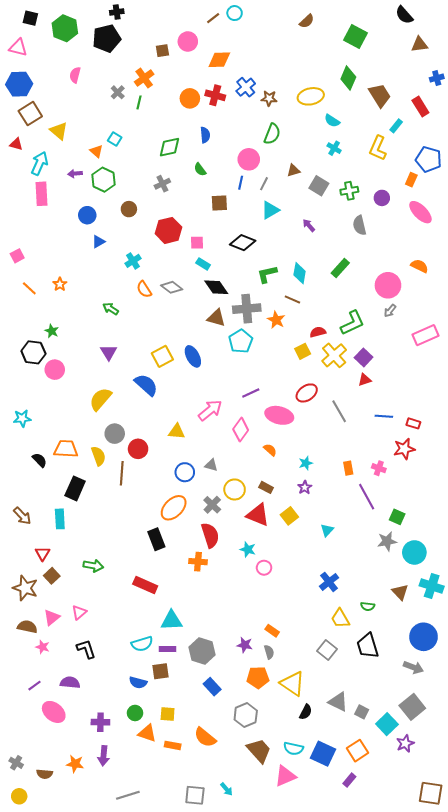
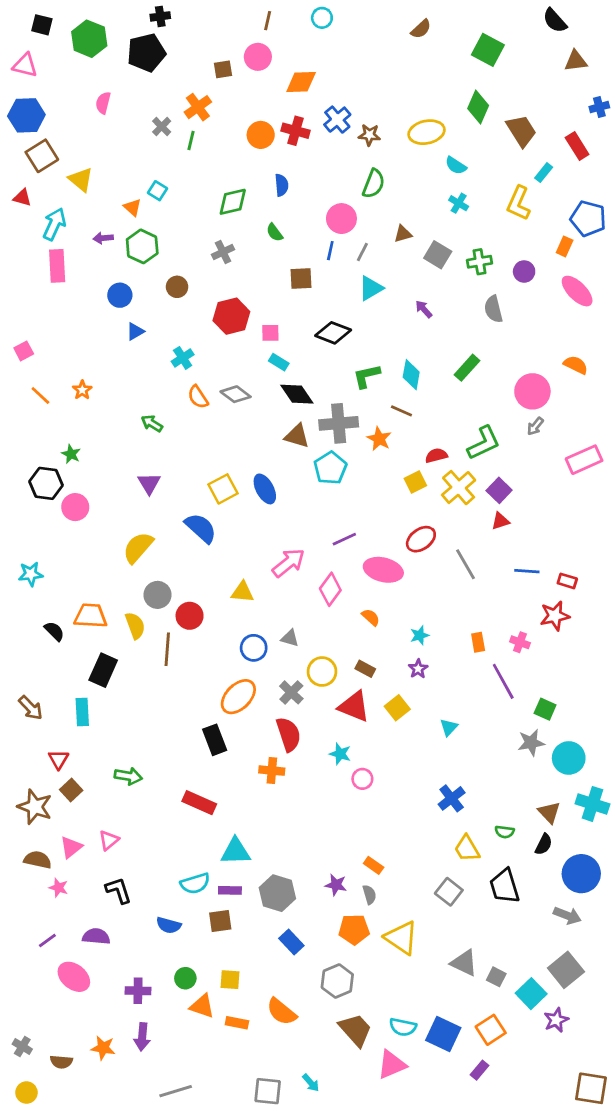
brown line: (213, 18) -> (268, 21), moved, turned -40
blue semicircle: (138, 683) -> (169, 925), moved
black semicircle: (306, 712) -> (544, 844), moved

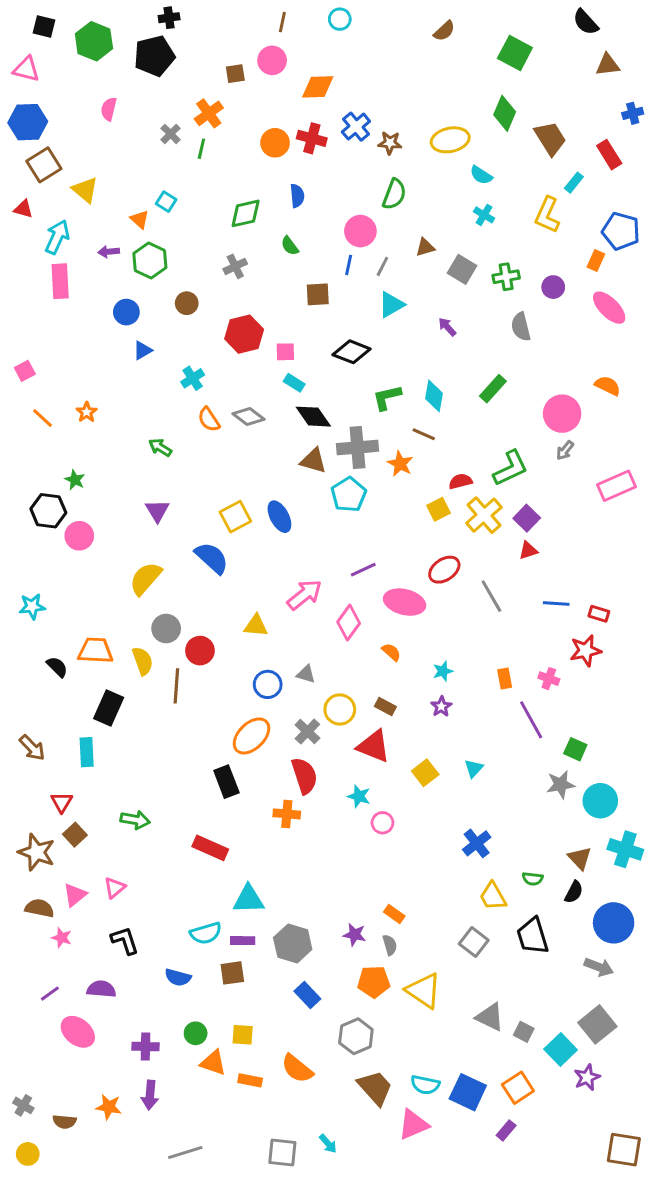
yellow square: (397, 708) -> (425, 773), moved

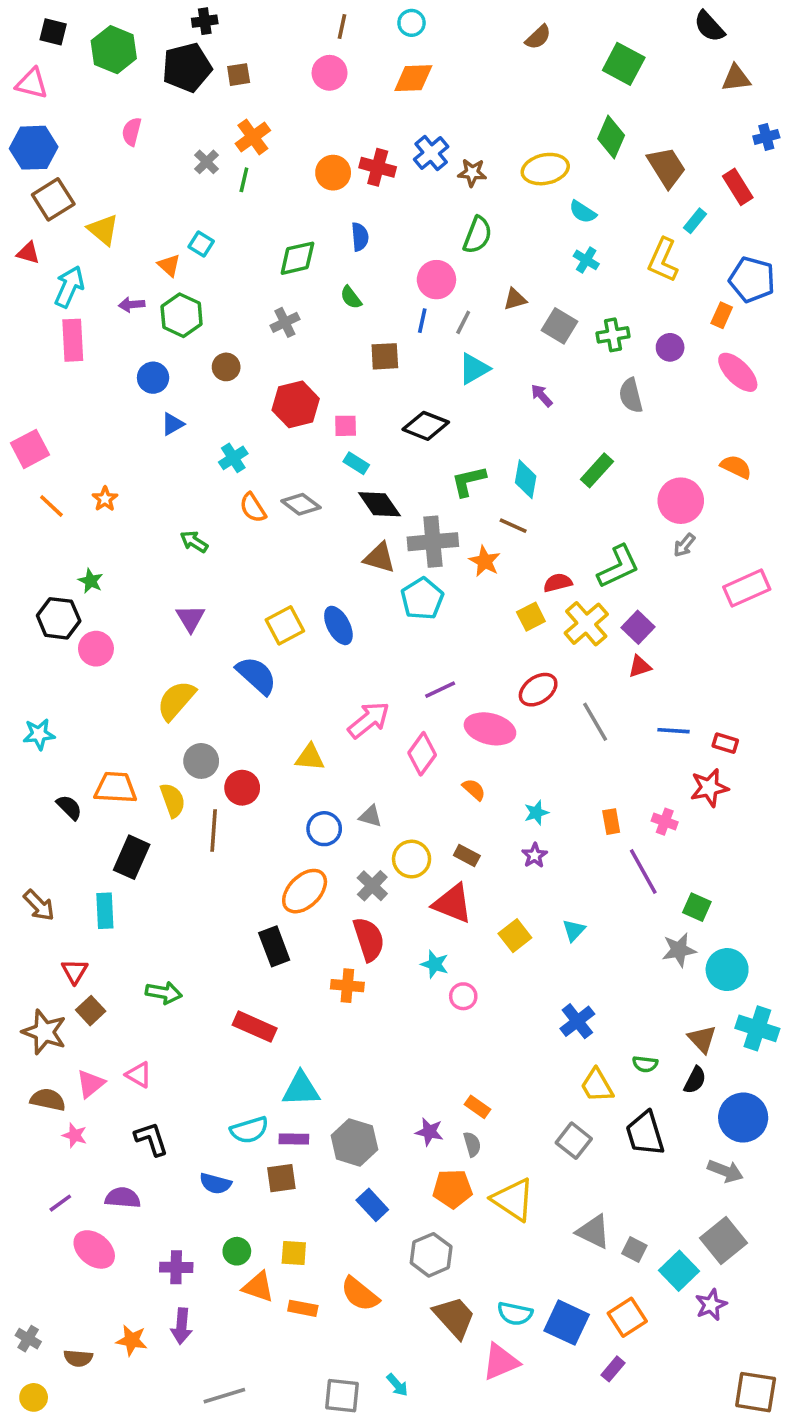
brown square: (235, 74) -> (239, 75), moved
orange diamond: (318, 87) -> (413, 78), moved
pink square: (25, 371) -> (30, 449), size x1.5
pink triangle: (115, 888) -> (139, 1075), turned -50

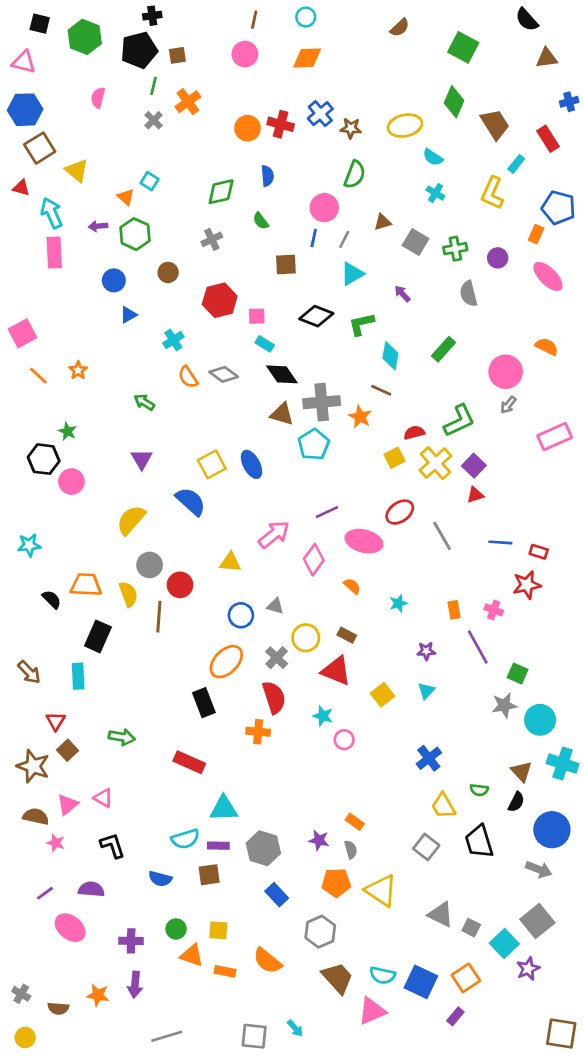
green line: (244, 180) -> (154, 86), moved
cyan arrow: (69, 287) -> (52, 213), turned -48
green L-shape: (469, 481) -> (361, 324), moved
purple star: (535, 855) -> (426, 651), moved, turned 30

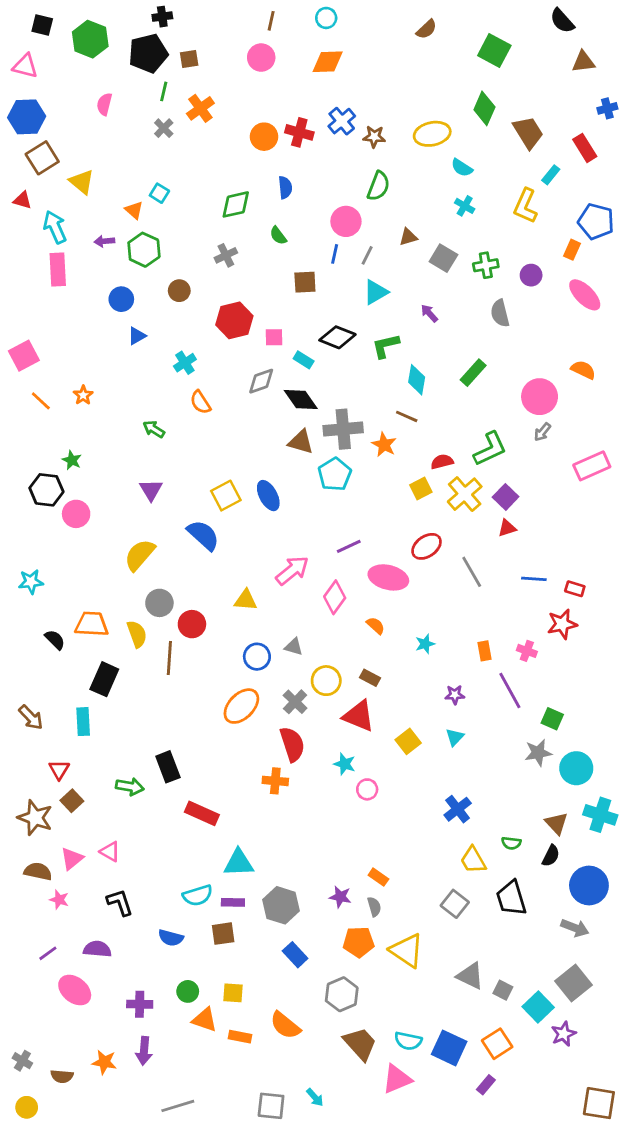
cyan rectangle: (265, 344) -> (304, 360), moved
gray diamond: (224, 374) -> (261, 381), moved, turned -56
black rectangle: (204, 703) -> (168, 767), moved

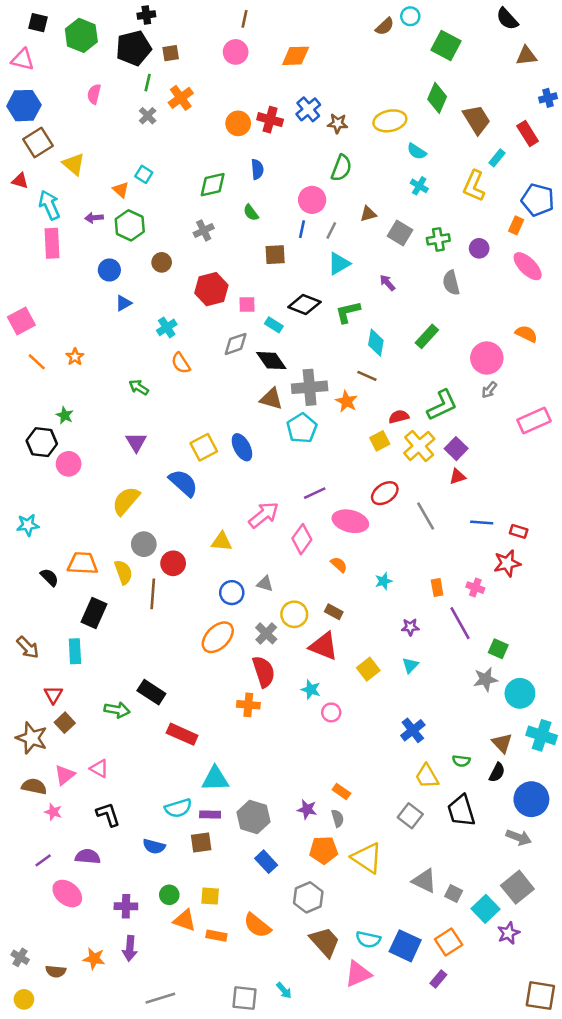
cyan circle: (326, 18) -> (410, 16), moved
black rectangle: (168, 767) -> (151, 692), turned -36

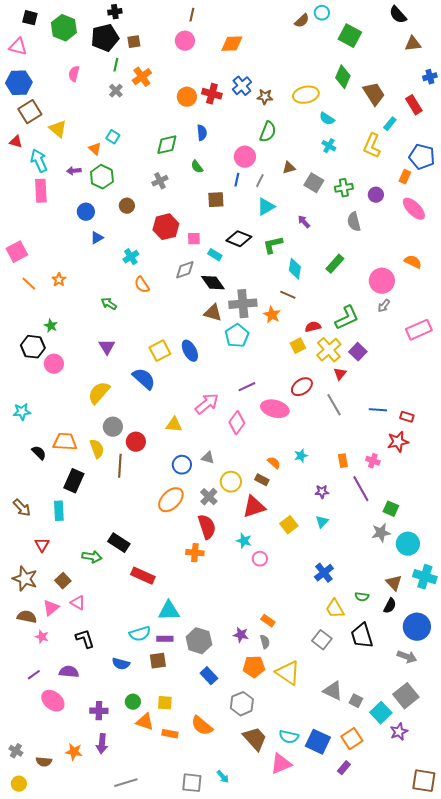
red triangle: (457, 477) -> (340, 374), moved, turned -32
orange semicircle: (339, 565) -> (274, 463), moved
red triangle: (324, 646) -> (254, 507), turned -40
brown square: (65, 723) -> (63, 581), moved

